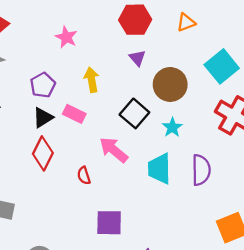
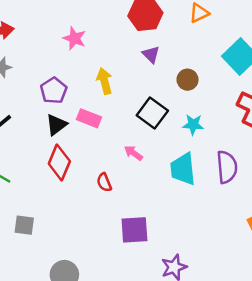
brown circle: (170, 84) -> (187, 80), size x0.6
cyan star: (172, 127) -> (193, 125), turned -30
pink arrow: (114, 150) -> (133, 153), size x0.6

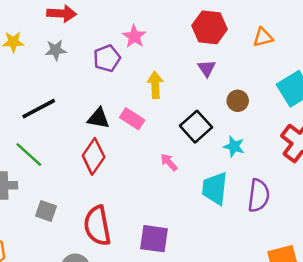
purple pentagon: (54, 91) -> (107, 58), moved
black triangle: (56, 125) -> (98, 118), turned 35
red semicircle: (104, 182) -> (97, 226), moved, size x2.0

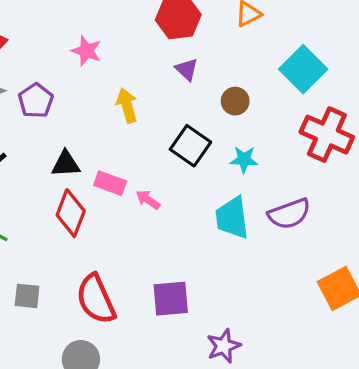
purple pentagon: (107, 58) -> (36, 101), moved
pink rectangle: (132, 119) -> (110, 183), moved
pink arrow: (169, 162) -> (148, 200), moved
purple semicircle: (259, 196) -> (289, 214), turned 76

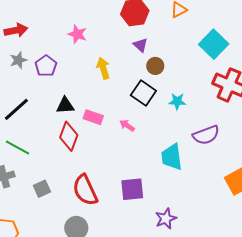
brown circle: (235, 101) -> (155, 66), moved
pink arrow: (148, 200) -> (127, 125), moved
cyan trapezoid: (232, 218) -> (172, 157), moved
gray square: (27, 296) -> (42, 189), turned -30

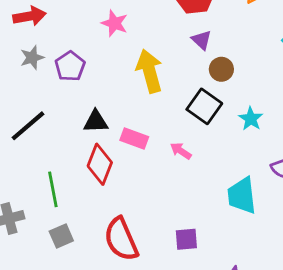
yellow arrow: (103, 68) -> (149, 71), size x1.4
cyan star: (177, 101) -> (251, 119), turned 30
green line: (17, 148) -> (53, 189), moved, turned 50
purple square: (132, 189) -> (186, 239), size x0.7

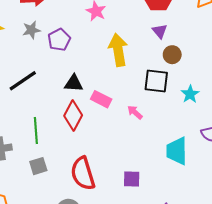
black square: (204, 106) -> (156, 81), turned -35

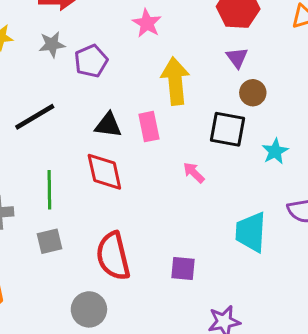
pink rectangle: (101, 99) -> (149, 127), moved, turned 48
red diamond: (73, 116) -> (104, 172), turned -44

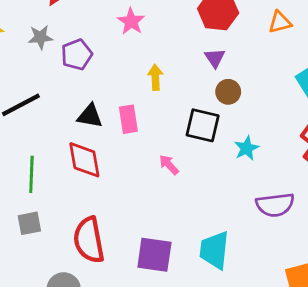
yellow arrow: (175, 81) -> (155, 77), size x0.6
cyan trapezoid: (251, 232) -> (214, 250), moved
purple square: (183, 268) -> (154, 255), size x1.5

